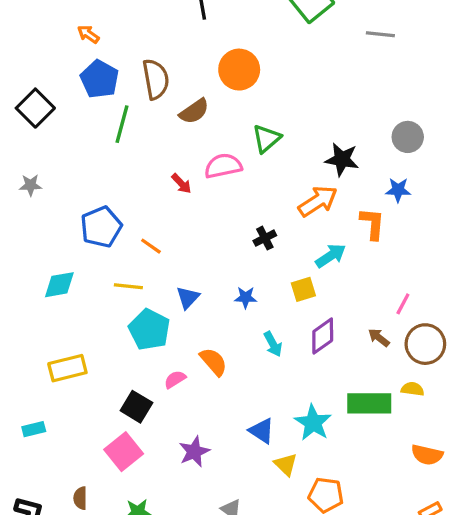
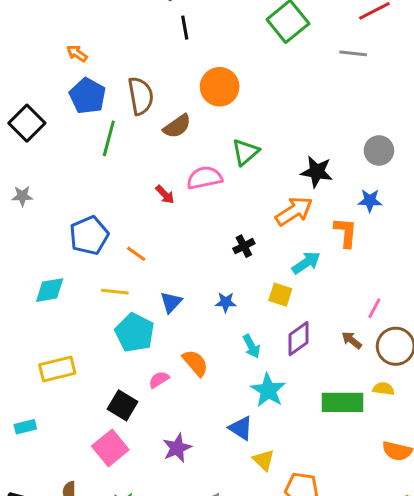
yellow square: (303, 289) -> (280, 295), turned 35
cyan star: (313, 423) -> (268, 390), moved

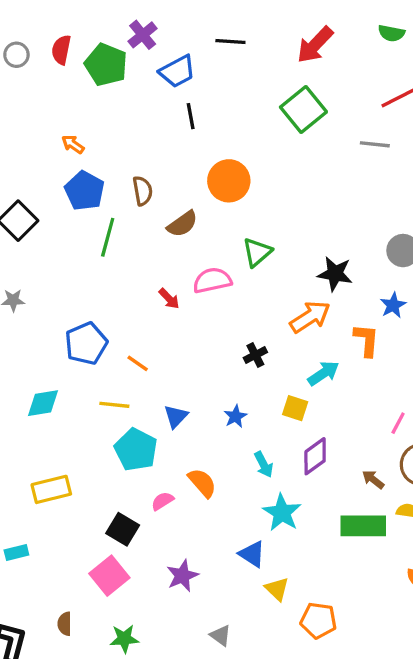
brown semicircle: (141, 96) -> (143, 191), size x0.7
blue star: (370, 201) -> (393, 305), turned -30
blue star: (226, 302) -> (235, 416), turned -30
brown arrow: (352, 340) -> (373, 479), moved

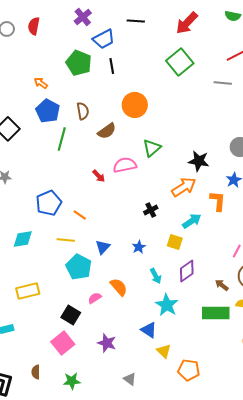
green pentagon: (106, 65) -> (79, 63), moved
purple star: (182, 576) -> (107, 343), turned -30

